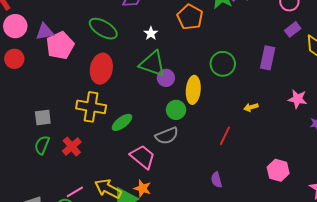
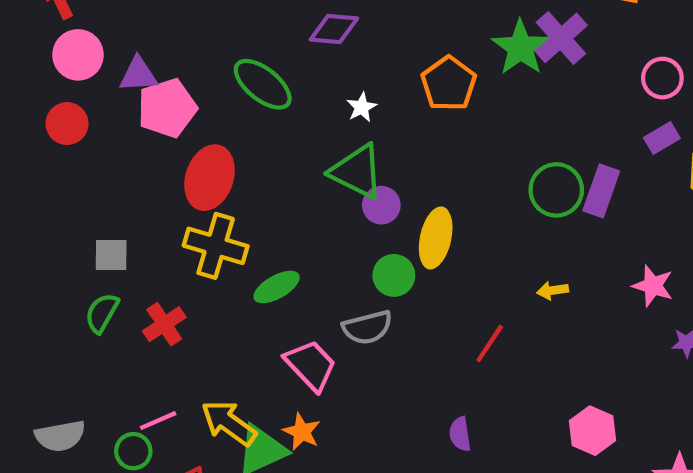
green circle: (223, 64) -> (556, 190), moved
red ellipse: (101, 69) -> (210, 178), moved

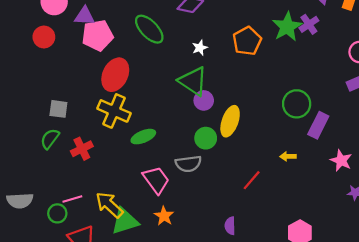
purple cross: (561, 38) -> (309, 24), size x0.7
purple rectangle: (601, 191) -> (318, 125), moved
orange star: (302, 432) -> (164, 216), moved

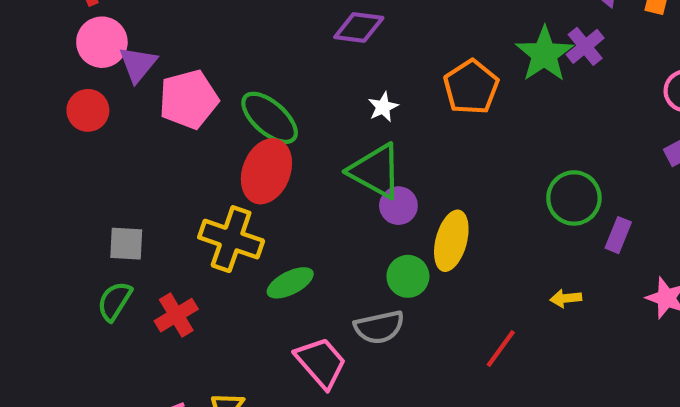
purple triangle: (85, 16) -> (138, 64), moved, turned -50
green ellipse: (149, 29) -> (270, 118), moved
red ellipse: (115, 75) -> (266, 171), moved
purple rectangle: (318, 125) -> (618, 235), size x0.7

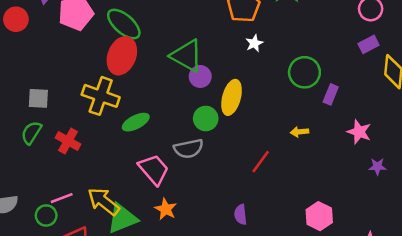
white star: (383, 107) -> (254, 43), moved
red cross: (176, 315) -> (68, 141), turned -30

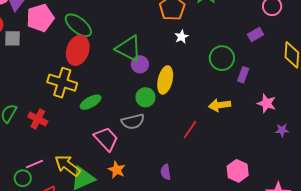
purple rectangle: (369, 44) -> (256, 35), moved
gray square: (38, 98) -> (13, 38), moved
yellow arrow: (299, 132) -> (220, 105), size x1.5
purple semicircle: (241, 214) -> (166, 172), moved

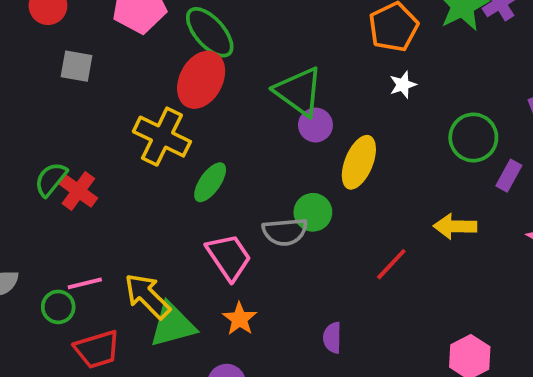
gray square: (13, 38) -> (76, 66), moved
green circle: (145, 97) -> (313, 212), moved
green ellipse: (91, 102) -> (210, 182), turned -35
red cross: (38, 119) -> (78, 191), moved

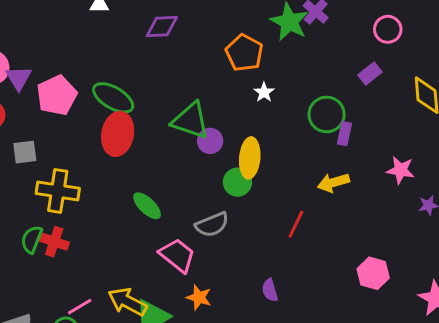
yellow cross: (162, 137) -> (58, 191), moved
purple rectangle: (509, 176) -> (344, 134), moved
green ellipse: (210, 182) -> (147, 206), turned -64
green circle: (313, 212) -> (237, 182), moved

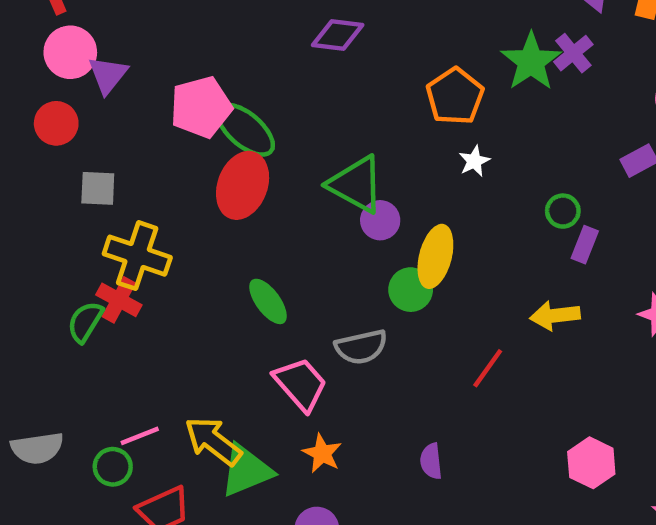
pink pentagon: (57, 95) -> (201, 107), moved
green circle: (327, 114) -> (563, 211), size x0.6
red cross: (54, 242) -> (119, 300), moved

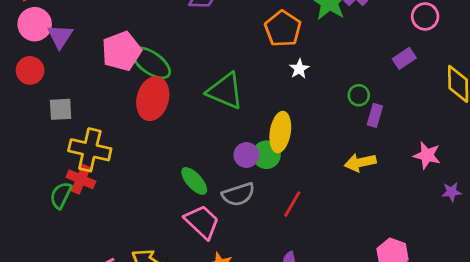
purple circle: (380, 220) -> (246, 155), moved
green ellipse: (268, 301) -> (194, 181), moved
red line: (488, 368) -> (292, 204), moved

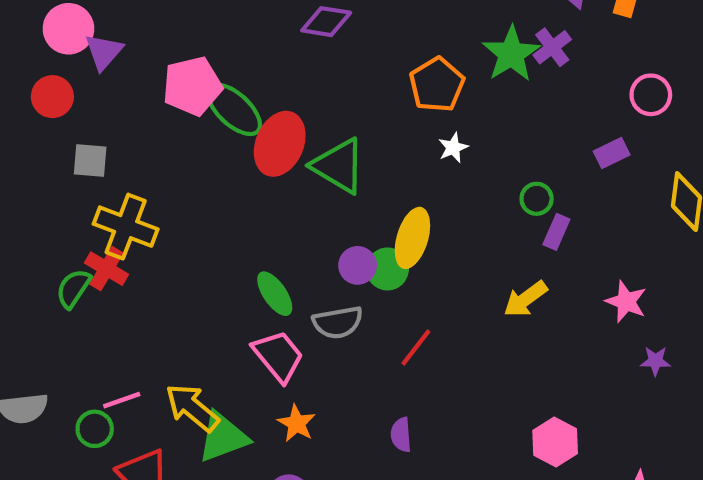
red ellipse: (153, 99) -> (280, 144), moved
yellow arrow: (360, 162) -> (525, 299), turned -32

